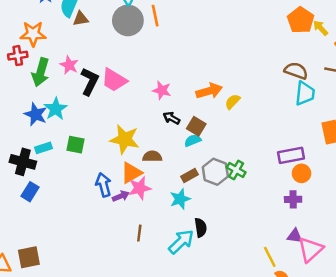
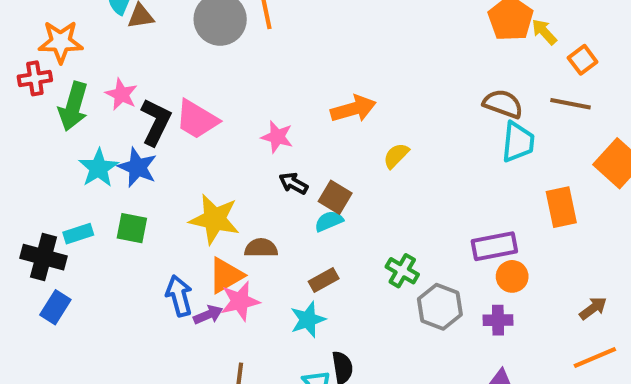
orange arrow: (209, 91) -> (353, 109), moved
blue star: (36, 114) -> (137, 167), moved
gray hexagon: (215, 172) -> (440, 307), moved

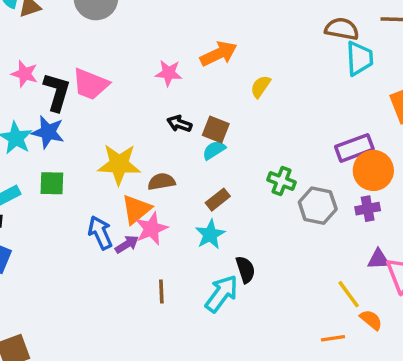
pink star: (277, 137) -> (169, 73), moved
orange circle: (512, 276) -> (373, 170), size x1.5

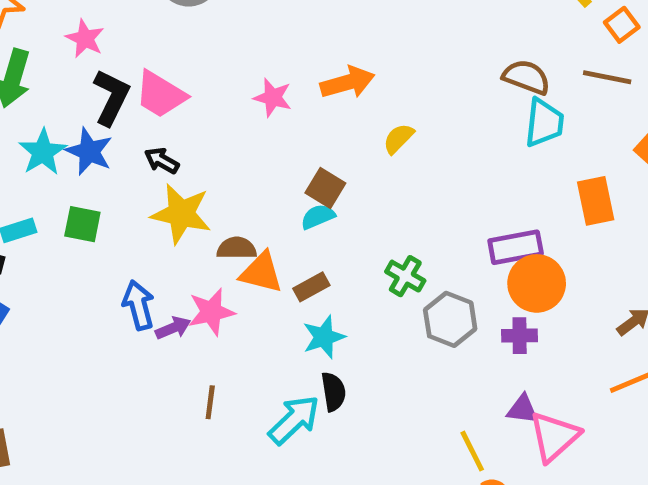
pink star: (25, 74) -> (85, 39), moved
black arrow: (179, 124) -> (162, 161), moved
orange triangle: (136, 209) -> (261, 273), moved, turned 44
cyan star: (210, 234) -> (324, 337), moved

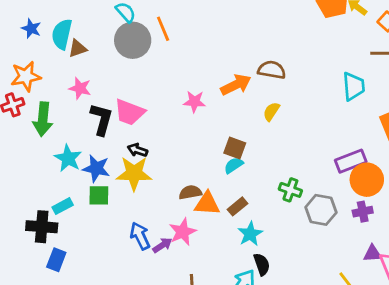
brown semicircle: (526, 77) -> (272, 70), moved
blue star: (89, 151) -> (96, 168), moved
yellow star: (181, 214) -> (134, 173), moved

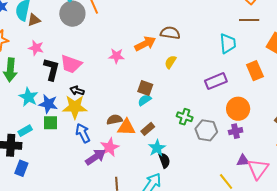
purple rectangle: (351, 161) -> (216, 81), moved
blue arrow: (140, 236) -> (83, 133), moved
purple arrow: (162, 245) -> (96, 157), size x1.5
black semicircle: (262, 264) -> (164, 160), moved

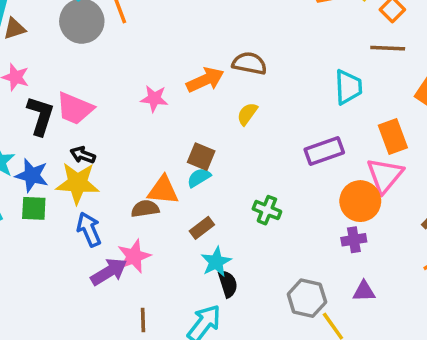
orange triangle: (126, 127) -> (163, 190), moved
gray hexagon: (206, 130) -> (307, 298), moved
pink triangle: (258, 169) -> (385, 175), moved

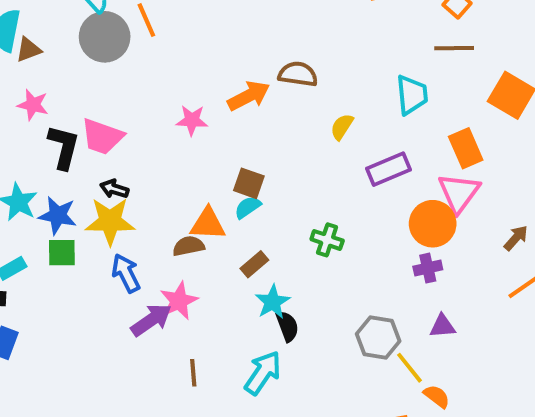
yellow semicircle: (247, 114) -> (342, 127), moved

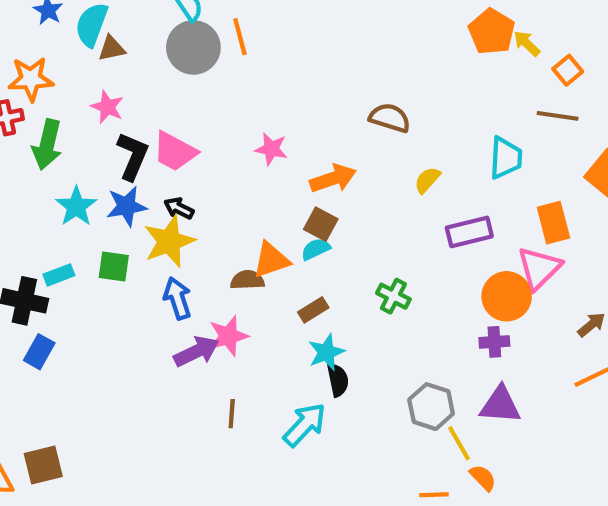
orange arrow: (249, 96) -> (333, 179), moved
blue star: (58, 215) -> (127, 206), moved, turned -30
yellow star: (110, 221) -> (169, 241), turned -30
orange triangle: (208, 224) -> (271, 260), turned -30
purple triangle: (442, 326) -> (500, 405), size x1.5

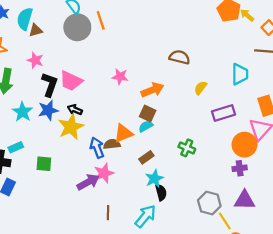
green square: (114, 267) -> (44, 164), moved
blue arrow: (177, 298) -> (97, 148), moved

